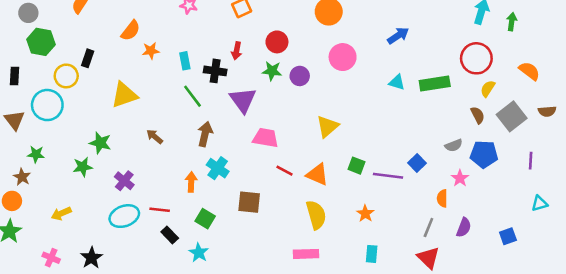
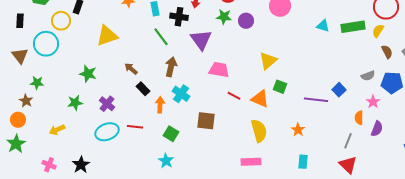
yellow semicircle: (488, 89) -> (378, 31), moved
green square: (356, 166) -> (280, 87), moved
green star: (83, 167) -> (75, 103), moved
purple semicircle: (464, 227) -> (377, 129), moved
black rectangle: (170, 235) -> (143, 89), moved

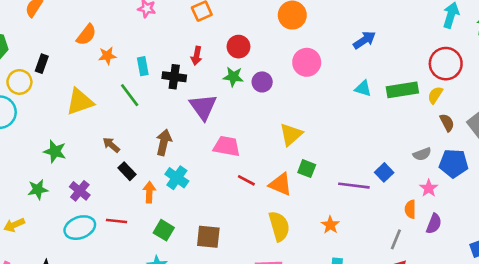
green line: (161, 37) -> (130, 95), moved
brown square: (206, 121) -> (208, 237), moved

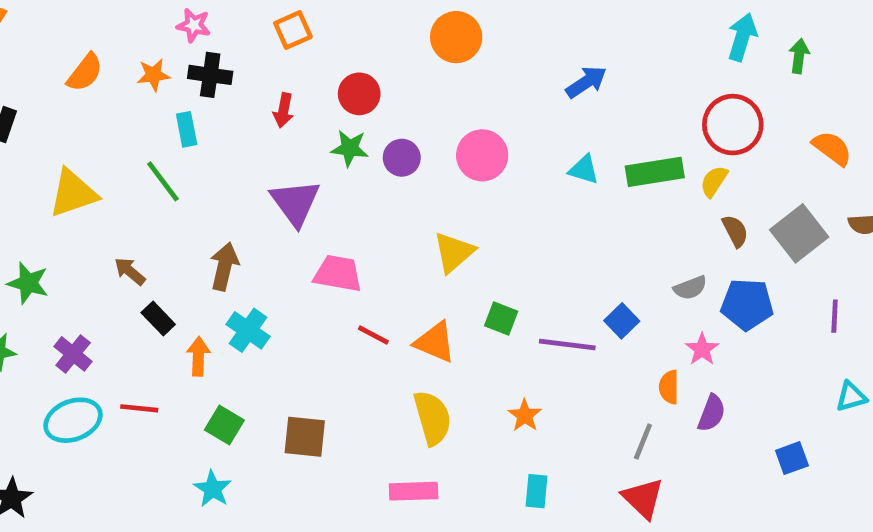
orange star: (107, 56) -> (153, 75), moved
pink circle: (307, 62) -> (482, 155), moved
black cross: (174, 77) -> (210, 75), moved
green square: (307, 169) -> (501, 319), moved

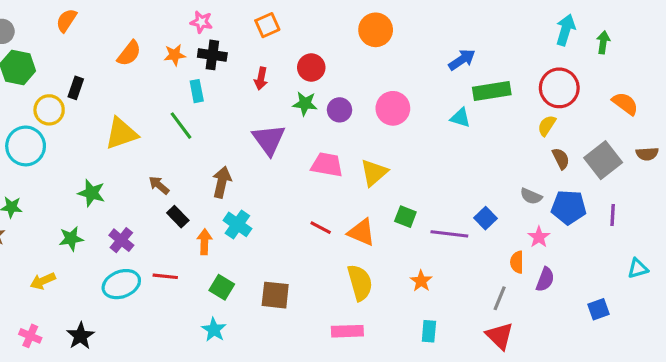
green rectangle: (655, 172) -> (492, 91), moved
pink trapezoid: (338, 274) -> (327, 165), moved
gray semicircle: (690, 288) -> (531, 196), turned 45
purple line: (835, 316) -> (613, 215), moved

